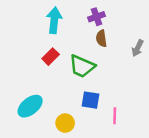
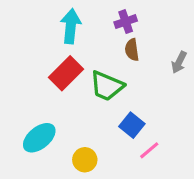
red rectangle: (51, 57) -> (66, 73), size x1.5
blue square: (90, 100) -> (132, 125), moved, turned 30
pink line: (115, 116) -> (149, 150), turned 49

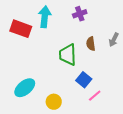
brown semicircle: (132, 50) -> (91, 44), moved
red rectangle: (66, 73) -> (21, 29), moved, turned 65
green trapezoid: (107, 86) -> (68, 55), turned 65

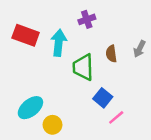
purple cross: (80, 14) -> (87, 19), moved
cyan arrow: (45, 17) -> (59, 43), moved
yellow circle: (54, 102) -> (53, 125), moved

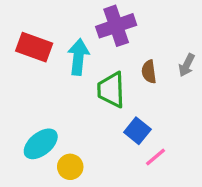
purple cross: (87, 19) -> (116, 26), size x1.6

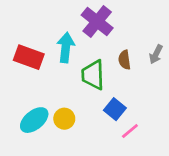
purple cross: (116, 26) -> (97, 22), turned -32
red rectangle: (34, 47) -> (29, 57), moved
yellow circle: (70, 167) -> (64, 119), moved

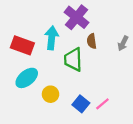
brown semicircle: (124, 60) -> (92, 41), moved
blue square: (115, 109) -> (81, 104), moved
cyan ellipse: (34, 120) -> (27, 78), moved

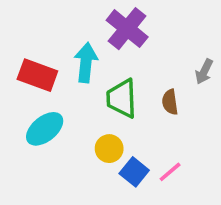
brown semicircle: (92, 41) -> (170, 102), moved
yellow circle: (51, 94) -> (109, 149), moved

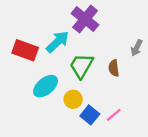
cyan arrow: (86, 63) -> (58, 42), turned 40
green trapezoid: (122, 98) -> (81, 66), turned 32
cyan ellipse: (45, 129) -> (46, 86), moved

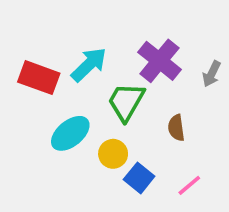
purple cross: (85, 19) -> (160, 61), moved
brown semicircle: (114, 68) -> (176, 128), moved
pink line: (114, 115) -> (189, 185), moved

